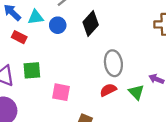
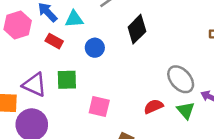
blue circle: (58, 25) -> (95, 48), moved
gray ellipse: (113, 63) -> (181, 79), moved, turned -35

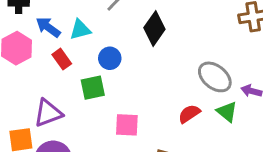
red rectangle: (54, 41) -> (62, 59), turned 35
green square: (67, 80) -> (93, 88), moved
purple triangle: (34, 85) -> (48, 113), turned -35

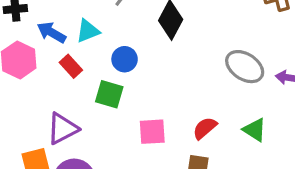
green square: (93, 88) -> (109, 94), turned 35
green triangle: (227, 112) -> (255, 130), moved
red semicircle: (189, 114) -> (205, 128), moved

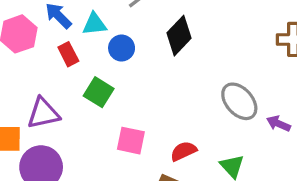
blue circle: (125, 59) -> (122, 48), moved

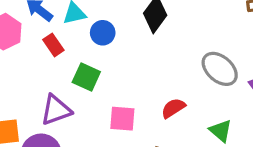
purple triangle: (43, 113) -> (56, 110), moved
red semicircle: (183, 151) -> (173, 108), moved

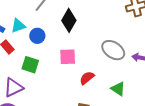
pink square: (122, 119) -> (68, 57), moved

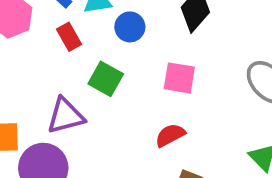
red semicircle: (87, 78) -> (170, 135), moved

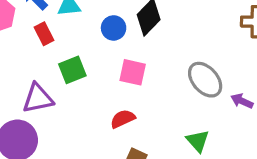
blue circle: (130, 27) -> (114, 28), moved
green square: (106, 79) -> (72, 70), turned 36

